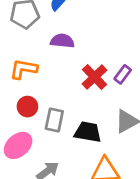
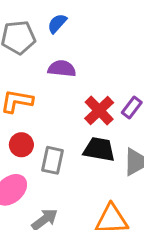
black trapezoid: (88, 132) -> (99, 149), moved

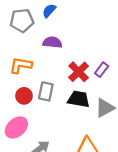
gray rectangle: (52, 160) -> (46, 91), moved

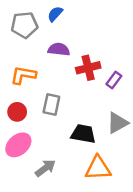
red cross: (79, 72) -> (88, 68), moved, turned 30
red circle: (24, 96) -> (17, 112), moved
black trapezoid: (79, 99) -> (83, 134), moved

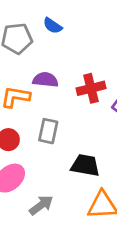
blue semicircle: (55, 14) -> (53, 26), turned -98
purple semicircle: (59, 49) -> (45, 80), moved

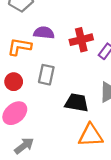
gray arrow: (41, 205) -> (24, 146), moved

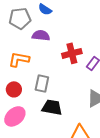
purple semicircle: (44, 33) -> (41, 35), moved
black trapezoid: (77, 103) -> (52, 107), moved

